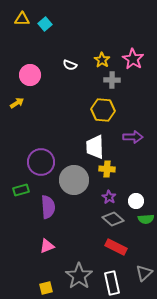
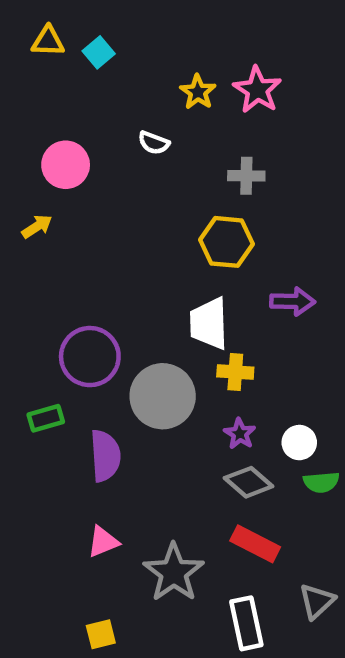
pink star: (133, 59) -> (257, 90), moved
yellow star: (102, 60) -> (198, 92), moved
gray star: (79, 276) -> (174, 573), moved

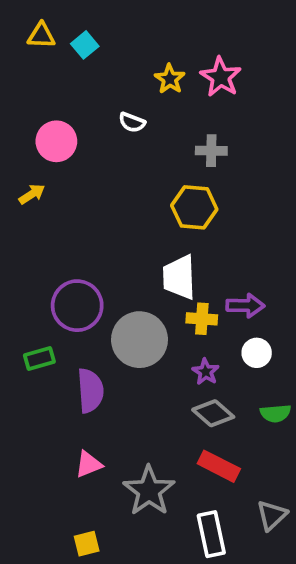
purple arrow: (293, 301) -> (245, 306), moved
white circle: (299, 443) -> (257, 353), moved

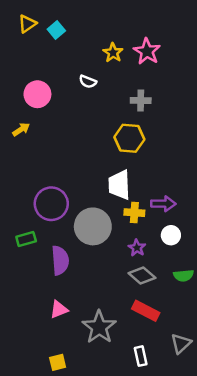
yellow triangle: (41, 35) -> (27, 24), turned -36
white rectangle: (211, 534) -> (141, 356), size x0.7

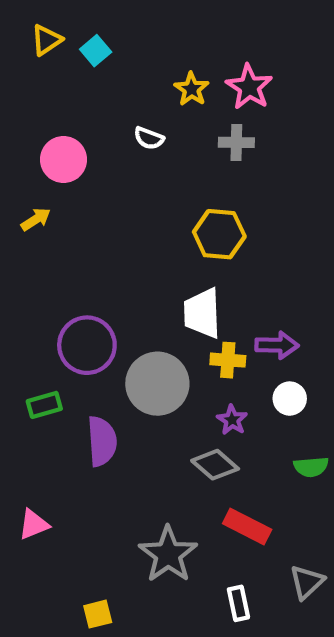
gray cross: (141, 100) -> (236, 142), moved
gray diamond: (142, 276) -> (215, 465), moved
pink triangle: (59, 309) -> (34, 524), moved

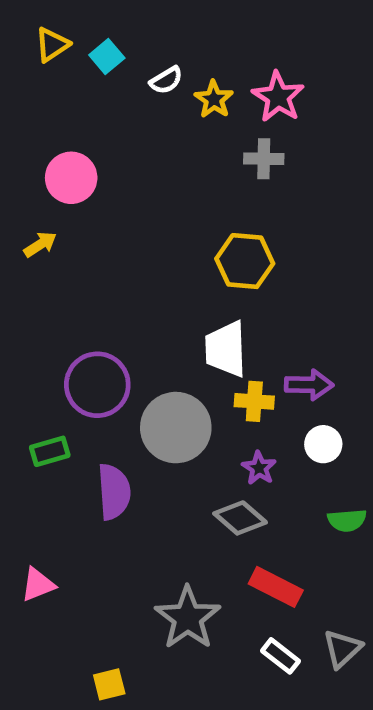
white semicircle: (149, 138) -> (166, 80), moved, turned -52
white rectangle: (238, 603) -> (280, 656), moved, turned -40

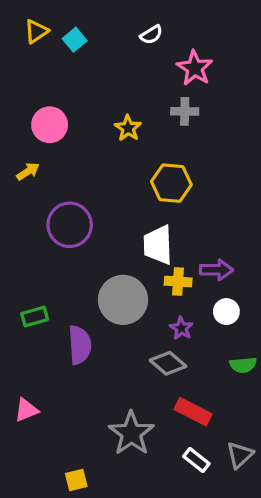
white semicircle: (166, 80) -> (151, 35), moved
yellow star: (214, 99) -> (128, 128), moved
purple circle: (97, 385) -> (70, 225), moved

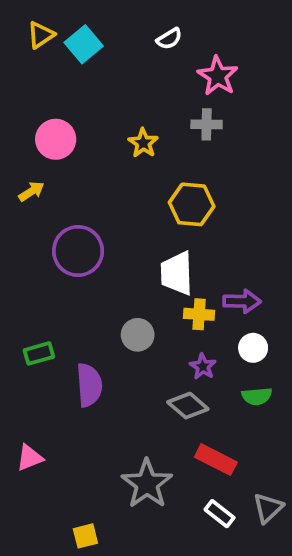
cyan square: (75, 40) -> (84, 44), size x1.4
gray circle: (123, 300) -> (138, 335), size x0.6
green semicircle: (243, 365) -> (257, 396), moved

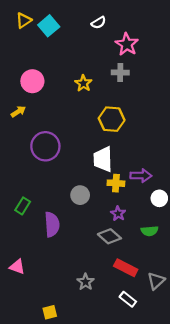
white circle: (253, 348) -> (159, 198), moved
green rectangle: (39, 353) -> (23, 206), turned -42
pink triangle: (30, 458) -> (17, 267), turned 42
gray star: (147, 484) -> (86, 282), size x0.6
gray triangle: (268, 508) -> (156, 281), moved

